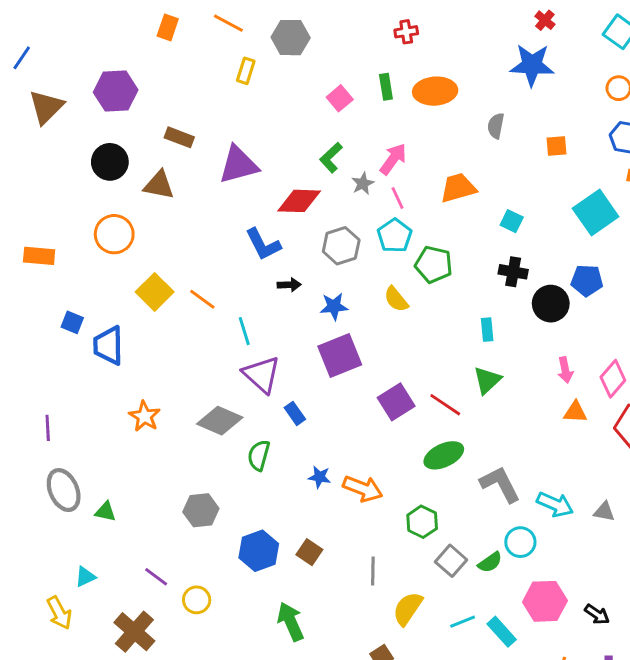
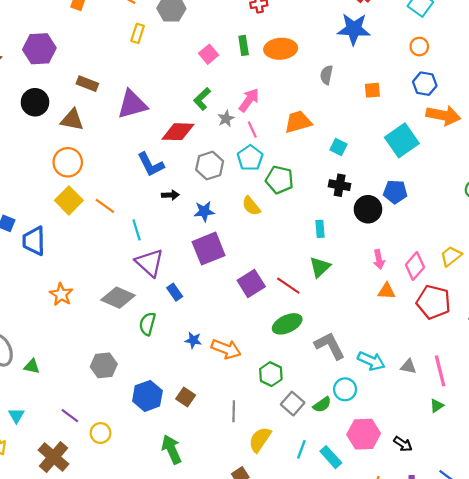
orange circle: (114, 234) -> (68, 162), moved
cyan triangle: (85, 577) -> (16, 416), turned -35
cyan line: (463, 622) -> (301, 449), turned -48

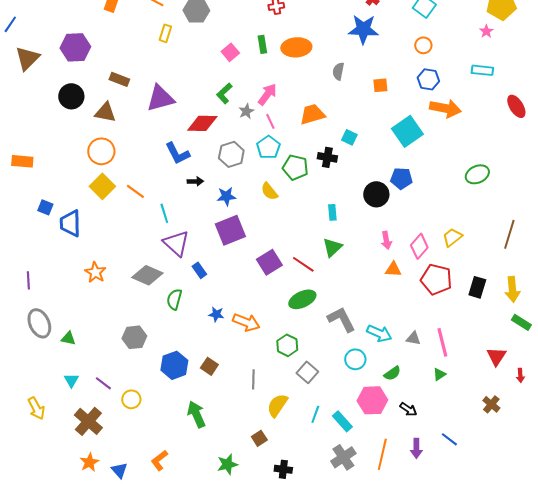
black cross: (340, 185) -> (327, 157), moved
green semicircle: (322, 405) -> (392, 373), moved
cyan triangle: (16, 416) -> (71, 380), moved

